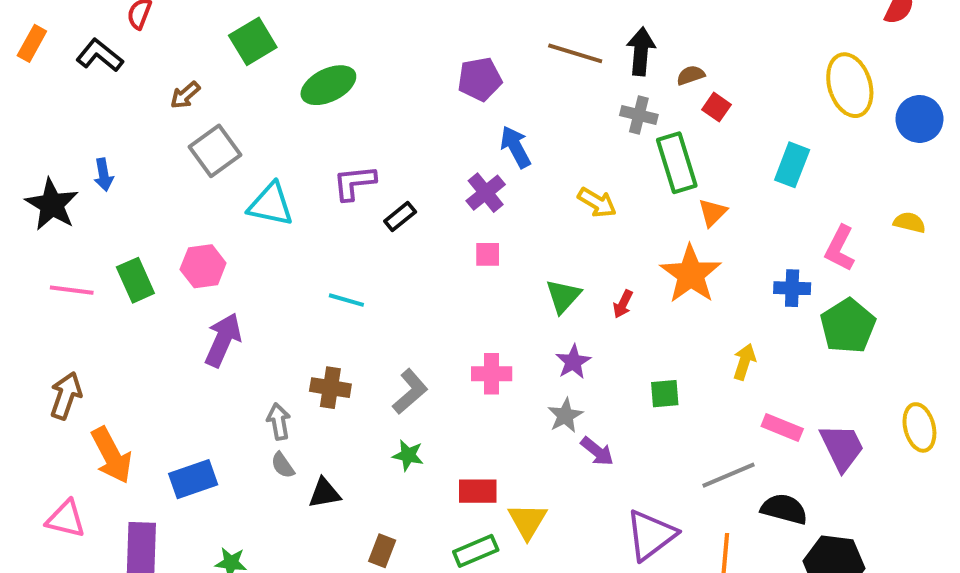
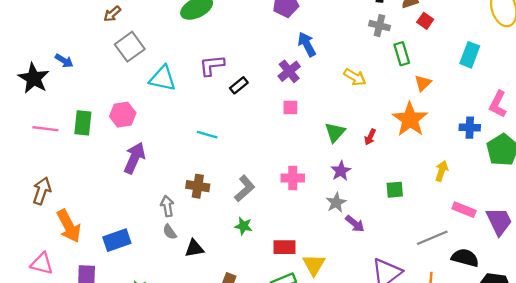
green rectangle: (677, 163) -> (402, 54), size x0.7
blue arrow: (104, 175) -> (64, 61), turned -48
green rectangle: (135, 280) -> (83, 123), turned 30

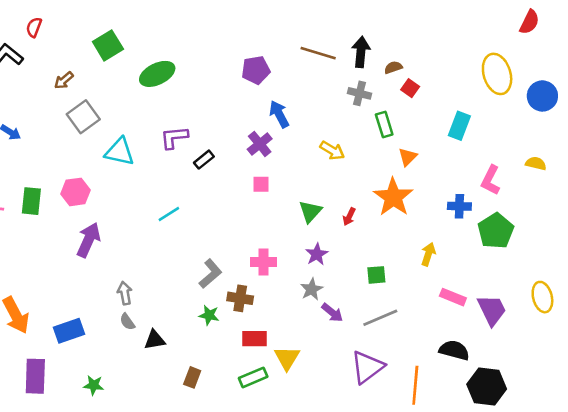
cyan line: (207, 135) -> (169, 214), turned -48
brown cross: (198, 186) -> (240, 298), moved
gray line: (432, 238) -> (380, 318), moved

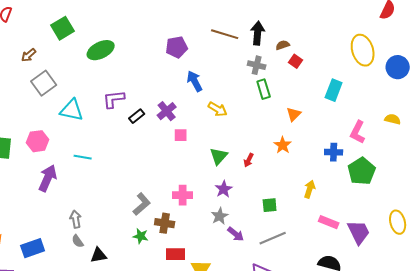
green rectangle: (384, 125) -> (264, 89), moved
purple cross: (260, 144) -> (167, 111), moved
yellow arrow: (332, 150) -> (218, 109), moved
orange star: (393, 197) -> (283, 145), size x0.6
cyan line: (169, 214) -> (83, 157), moved, turned 42

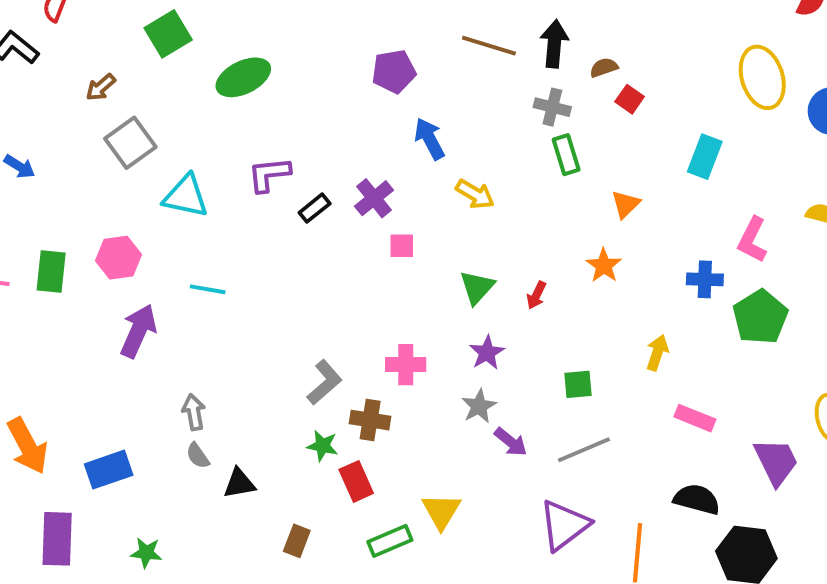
purple trapezoid: (359, 232) -> (776, 462), moved
red rectangle: (176, 254) -> (356, 481), moved, turned 66

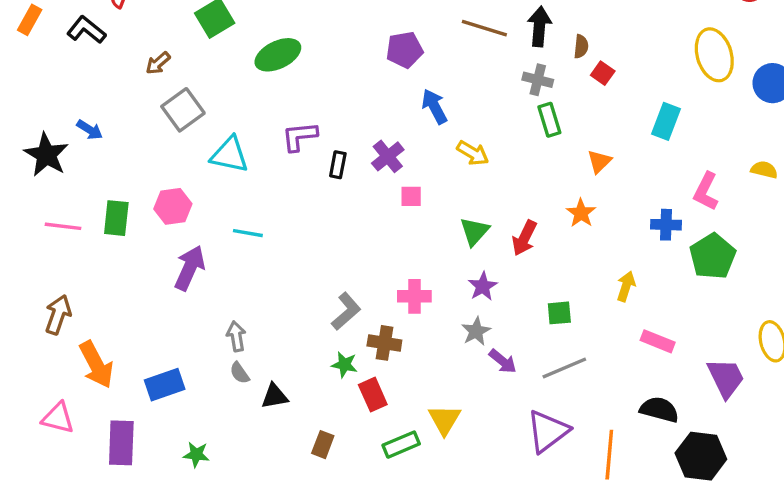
brown semicircle: (604, 67) -> (581, 46), turned 115
black rectangle: (315, 208) -> (338, 165), turned -40
red arrow: (536, 295) -> (524, 238), size x1.5

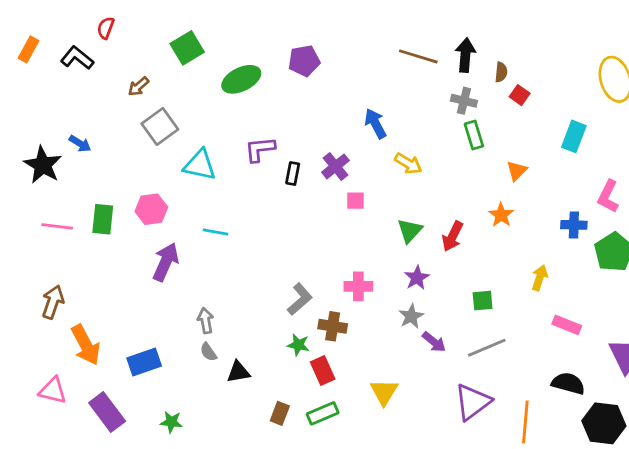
purple pentagon: (404, 50) -> (304, 61), moved
purple rectangle: (121, 443) -> (107, 412), turned -39
green rectangle: (401, 445) -> (323, 413), moved

